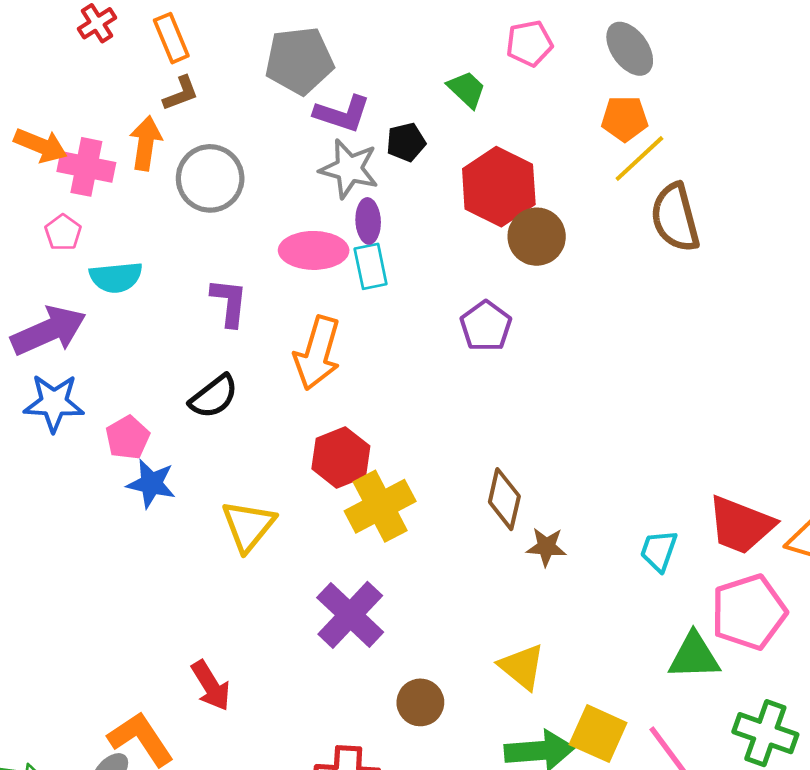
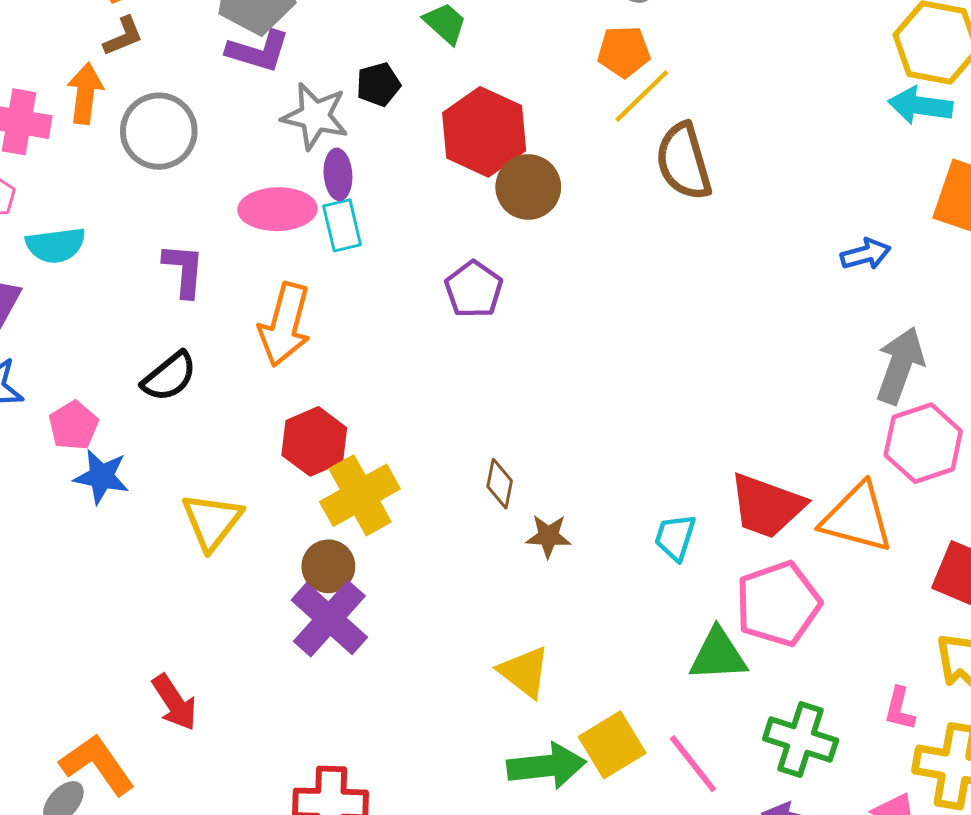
purple L-shape: (342, 114) -> (258, 51), moved
brown diamond: (504, 499) -> (500, 484), size x0.7
brown circle: (420, 702) -> (328, 566), moved
yellow square: (598, 734) -> (612, 745), turned 36

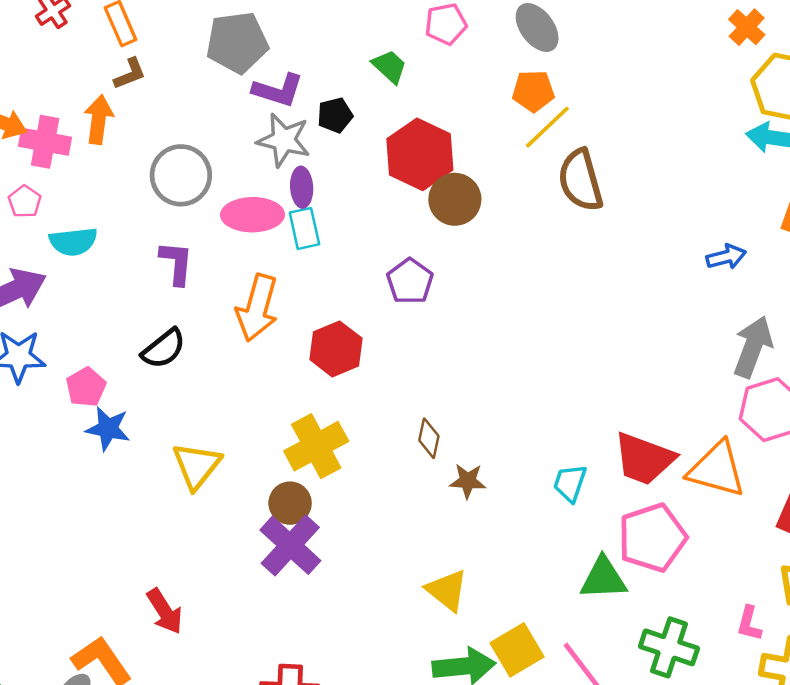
purple L-shape: (258, 51) -> (278, 90), moved
gray circle: (159, 131) -> (181, 175), moved
red hexagon: (314, 441) -> (336, 349), moved

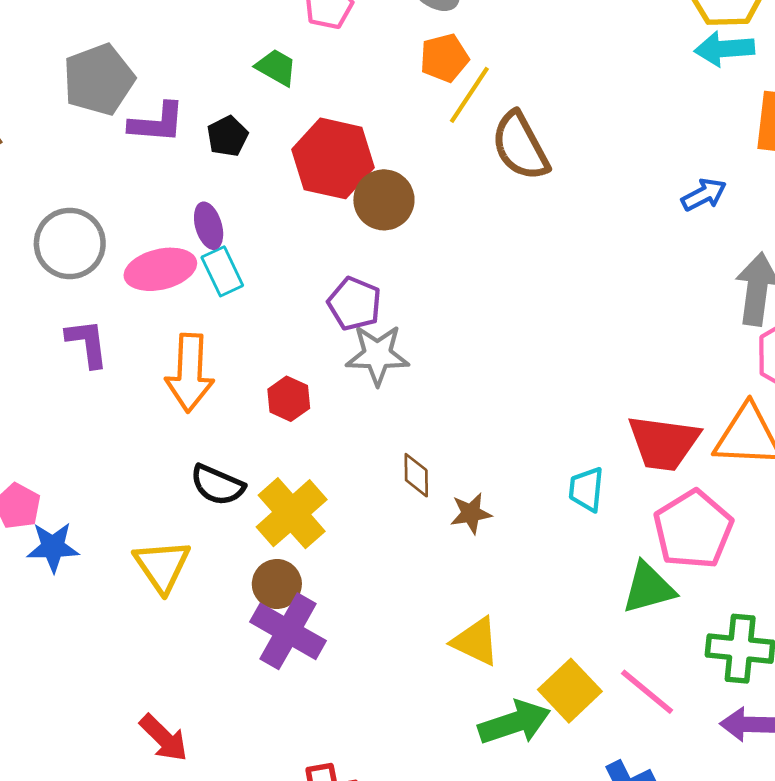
gray star: (284, 140) -> (377, 355), moved
black semicircle: (164, 349) -> (217, 485), moved, turned 75
red hexagon: (336, 349) -> (289, 399), size x0.7

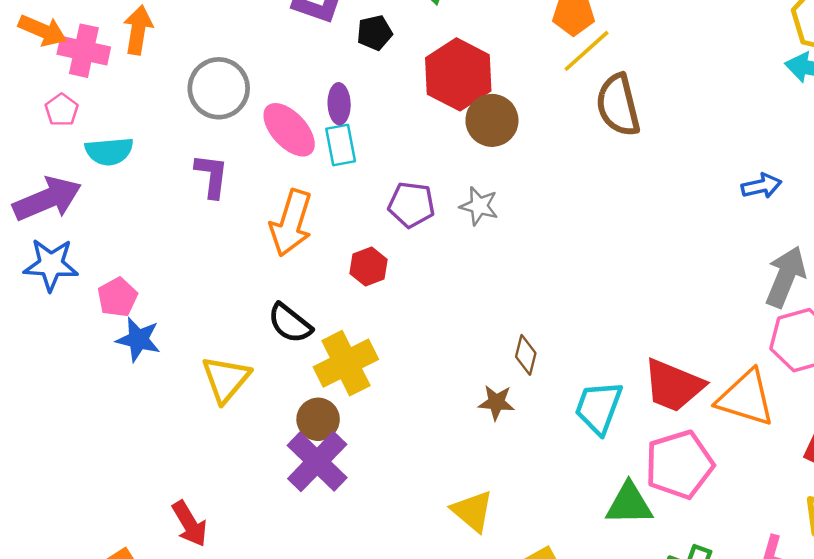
pink ellipse: (160, 269) -> (289, 130), turned 46
purple pentagon: (354, 304) -> (412, 205), moved, turned -30
gray star: (377, 355) -> (479, 206), moved, size x0.7
brown diamond: (416, 475) -> (526, 355), moved
cyan trapezoid: (586, 489) -> (599, 407), size x1.4

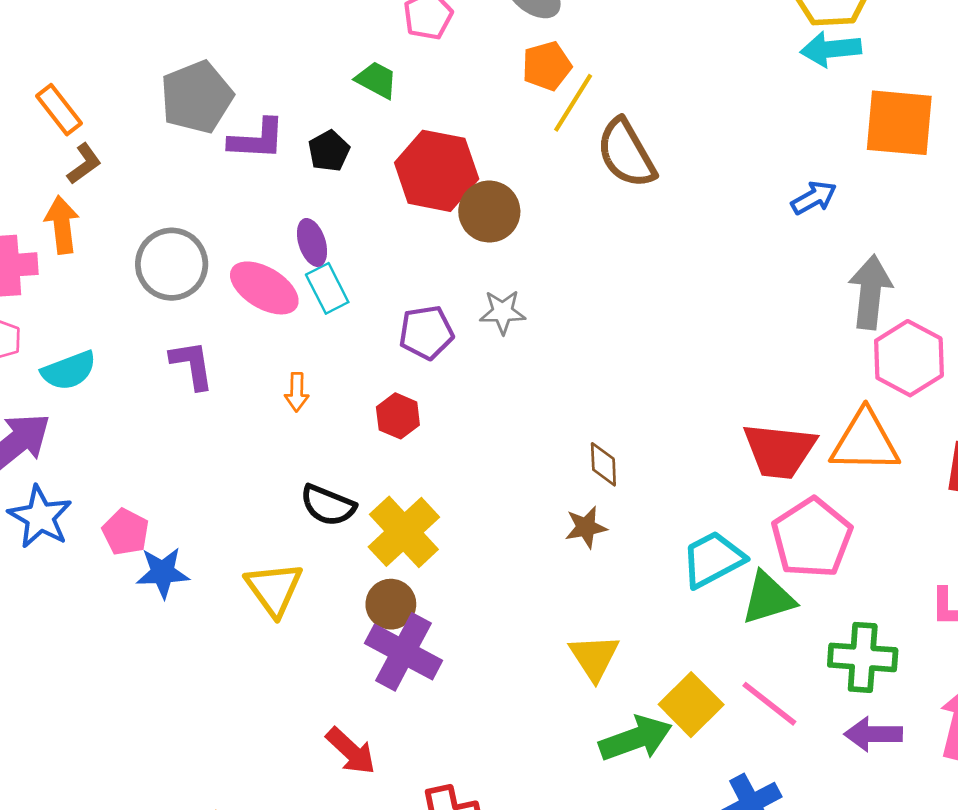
orange arrow: (291, 223) -> (297, 392), size x0.5
blue star: (51, 265) -> (40, 517), turned -30
cyan trapezoid: (599, 407) -> (713, 559), moved, turned 58
yellow triangle: (472, 511) -> (594, 657), turned 33
red arrow: (190, 524) -> (351, 751), moved

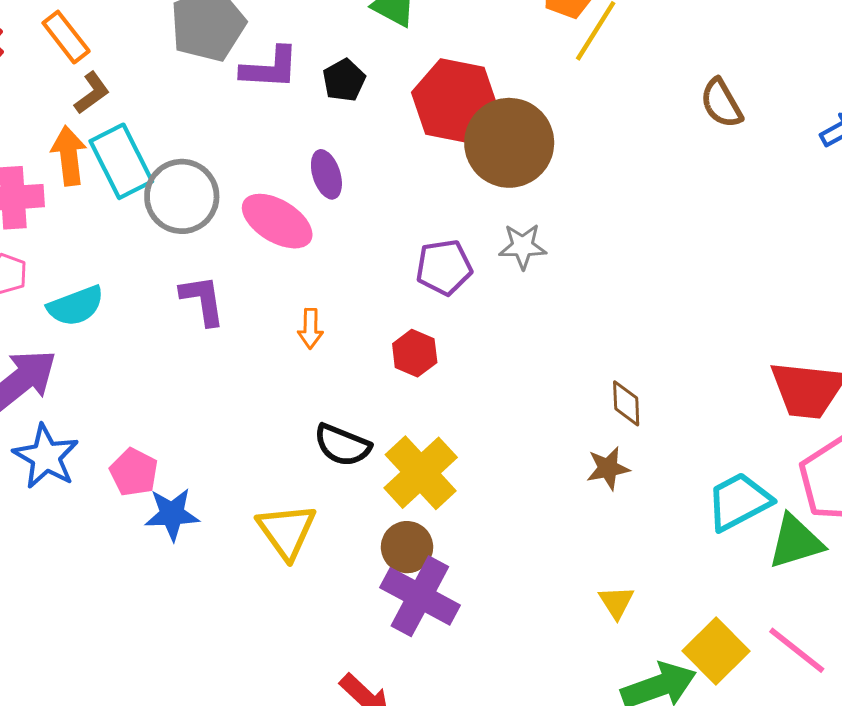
brown semicircle: (626, 153) -> (721, 103), moved, size x0.7
brown circle: (489, 212) -> (509, 143), size x1.4
cyan rectangle: (327, 288) -> (121, 161), moved, size x1.4
yellow triangle: (594, 657) -> (616, 602), size x0.7

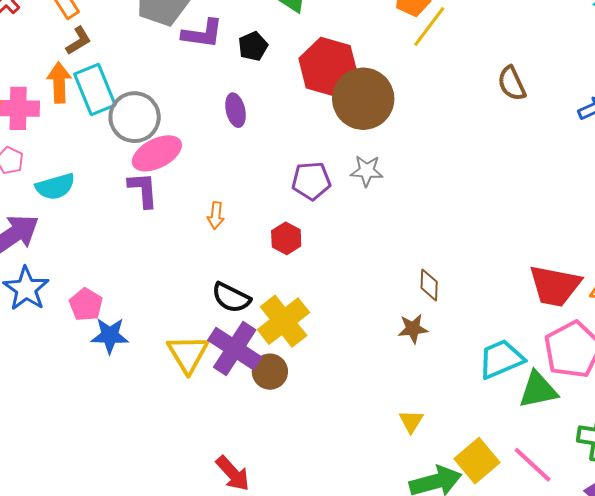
pink ellipse: (277, 221) -> (157, 153), moved, turned -63
purple cross: (420, 596) -> (235, 349), moved

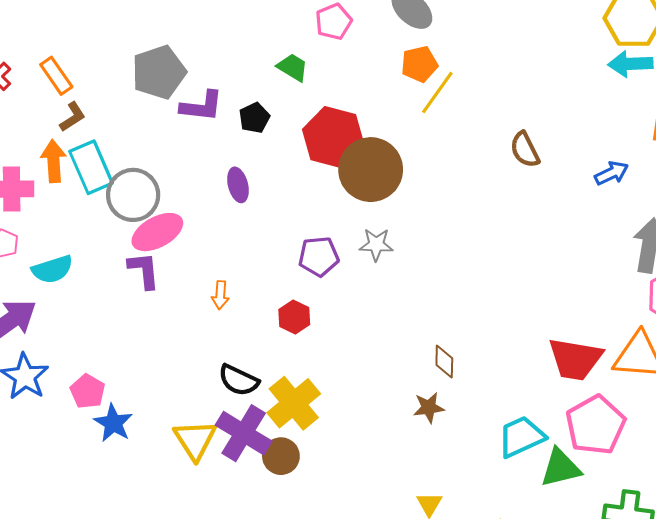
blue star: (110, 336) -> (113, 423), turned 30

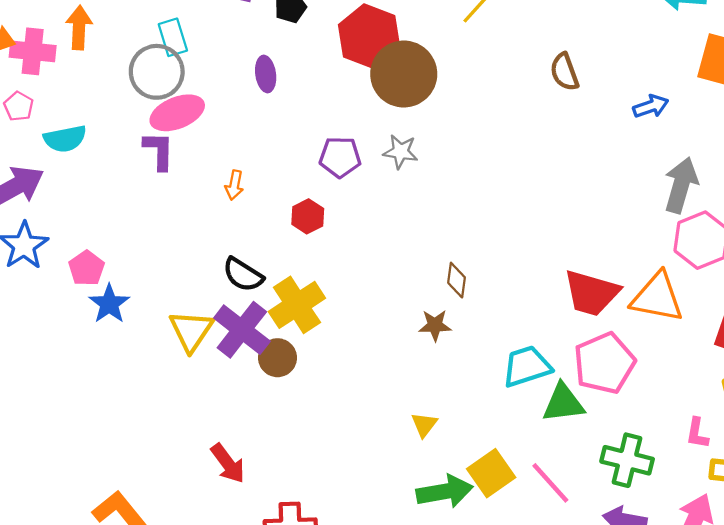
cyan rectangle: (91, 167) -> (173, 37), moved, size x0.7

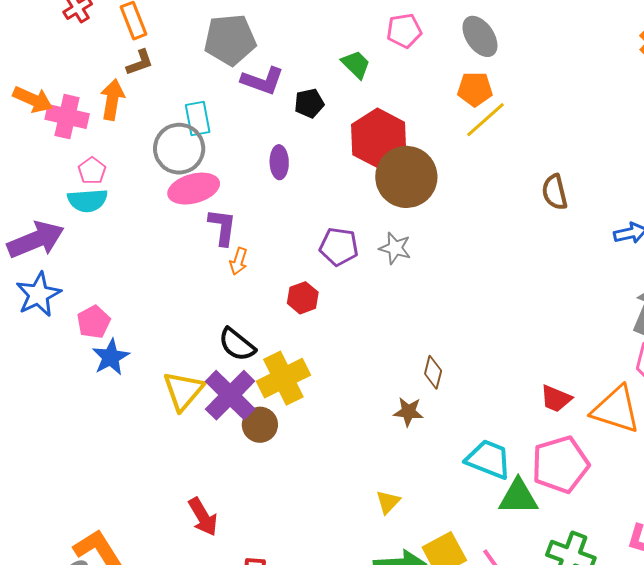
pink pentagon: (19, 106) -> (92, 171), moved
purple L-shape: (159, 151) -> (222, 227), moved
red trapezoid: (591, 293) -> (556, 399), size x0.6
cyan trapezoid: (527, 366) -> (488, 459), turned 33

